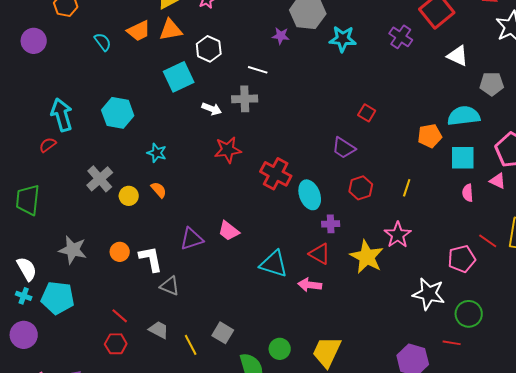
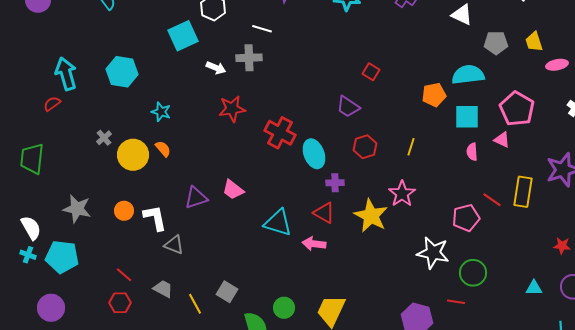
gray cross: (100, 179) -> (104, 138), size x0.6
yellow circle: (129, 196) -> (133, 155), size x1.6
purple circle: (24, 335) -> (51, 308), moved

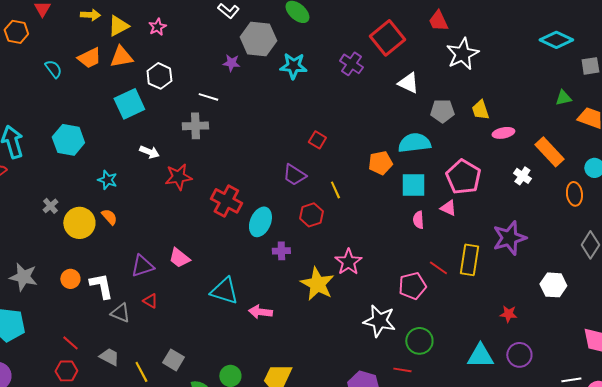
white arrow: (216, 68) -> (149, 152), moved
yellow line: (411, 147) -> (335, 190), moved, turned -42
cyan ellipse: (314, 154) -> (260, 222), turned 44
red triangle: (324, 213) -> (150, 301), moved, size x0.7
cyan triangle: (534, 288) -> (480, 356), size x1.6

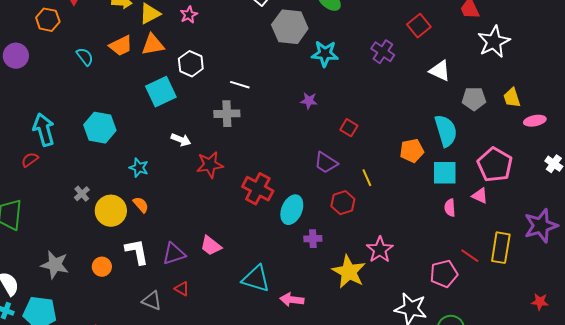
red square: (387, 38) -> (419, 26), size x0.7
purple star: (231, 63) -> (309, 101), moved
cyan semicircle: (414, 143) -> (446, 131), turned 80
white L-shape: (101, 286) -> (137, 252), moved

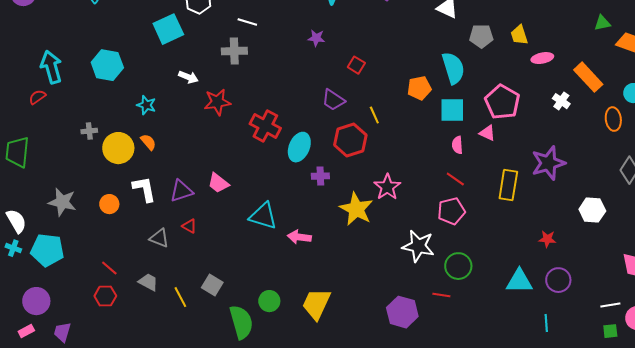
gray cross: (82, 194) -> (89, 131), turned 35
red hexagon: (343, 203) -> (350, 140), size x1.4
red line: (470, 256) -> (455, 179), moved

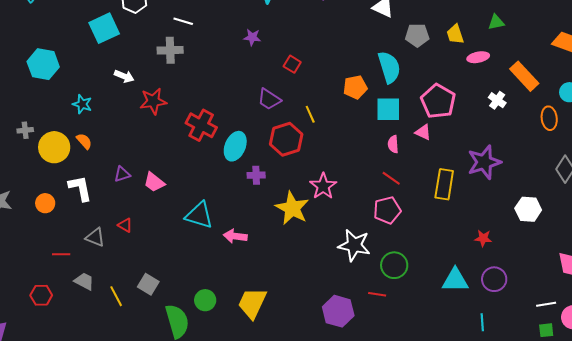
green triangle: (602, 23) -> (496, 22), moved
purple triangle: (181, 191) -> (122, 174), moved, size x0.7
red line: (109, 268) -> (61, 254), moved, turned -42

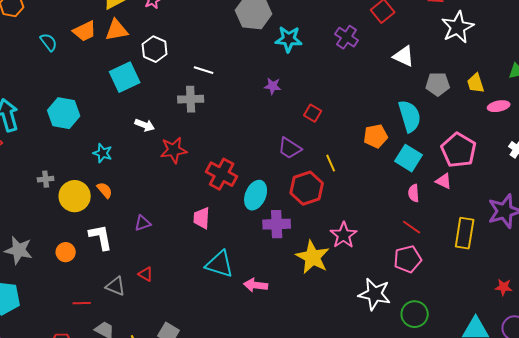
cyan square: (388, 109) -> (409, 158), turned 32
purple cross: (256, 175) -> (277, 224), size x1.5
pink trapezoid: (154, 182) -> (202, 218), moved, turned 55

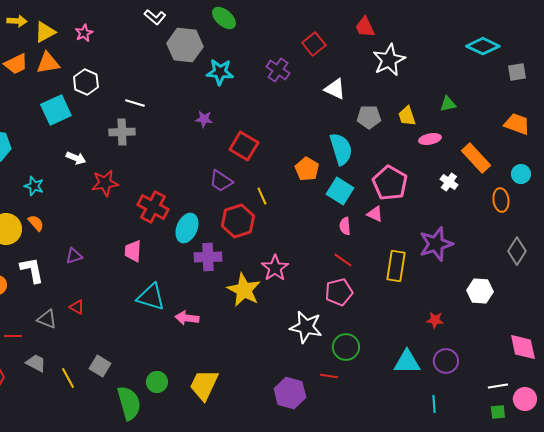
red square: (313, 113) -> (244, 146), size x1.6
orange pentagon: (376, 136) -> (307, 169), turned -30

